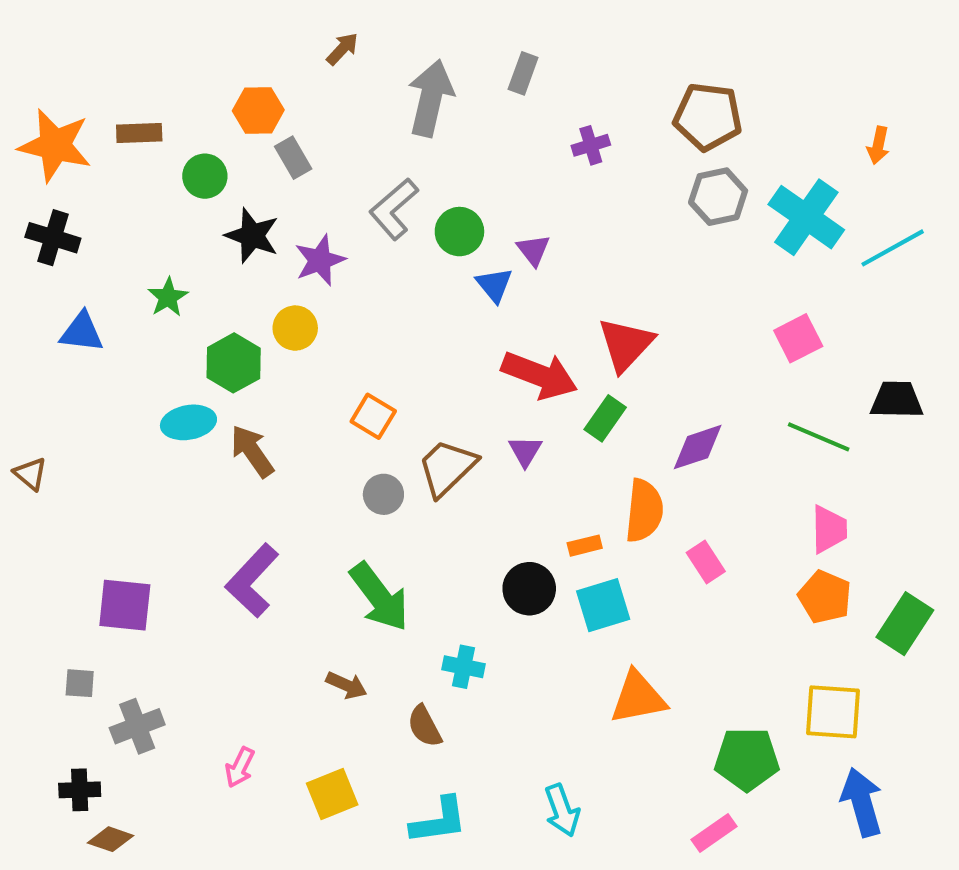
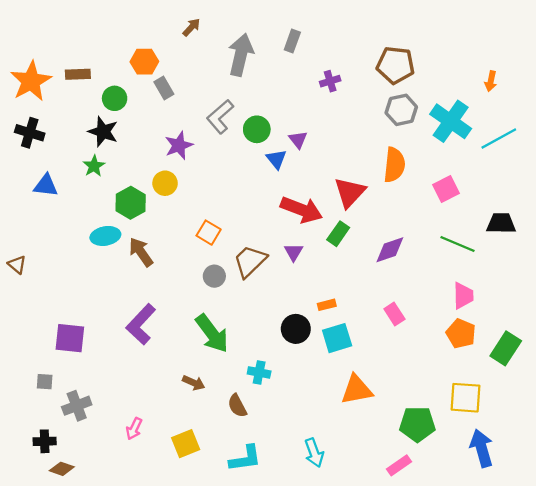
orange star: (55, 145) -> (31, 81), turned 30
black star: (252, 236) -> (103, 132), moved
orange semicircle: (644, 511) -> (394, 165), moved

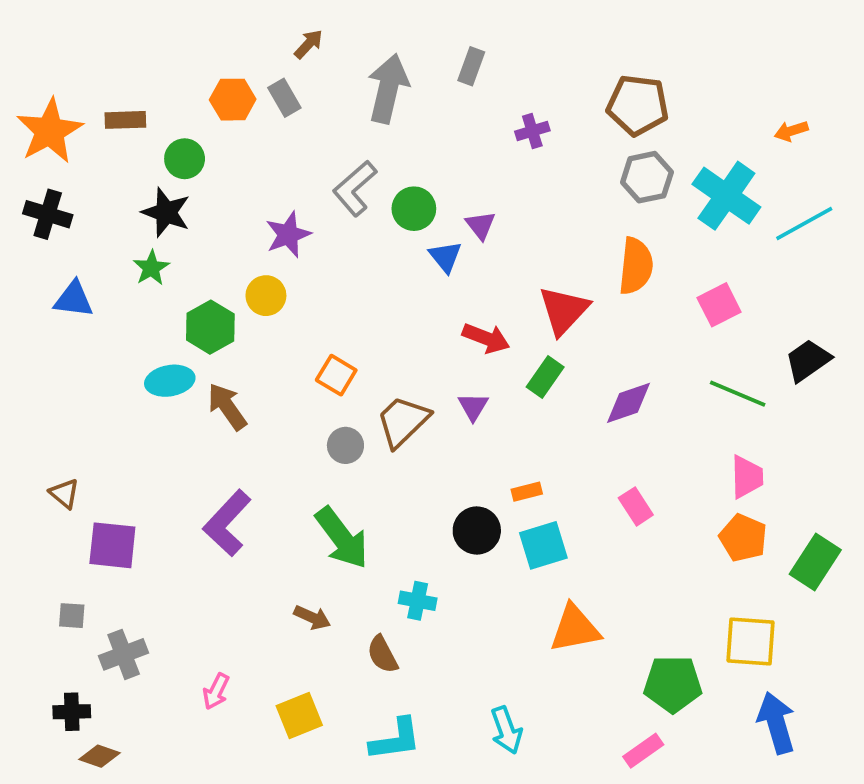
orange arrow: (491, 81) -> (791, 131), turned 60
gray rectangle: (164, 88) -> (284, 98), moved
red arrow: (302, 210) -> (486, 338), size x0.7
black trapezoid: (501, 223) -> (808, 360), turned -36
brown triangle: (17, 265) -> (64, 494), moved

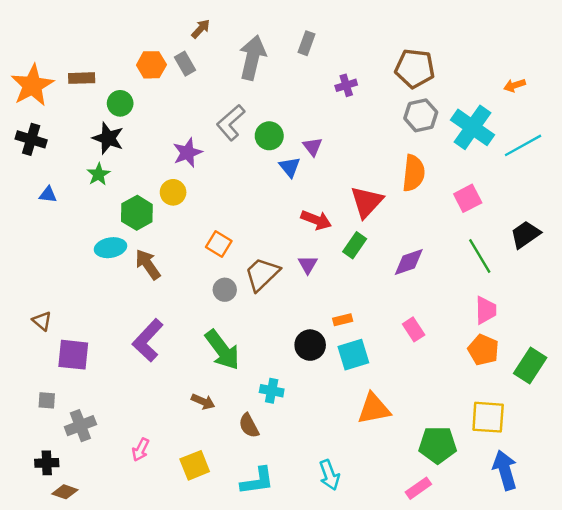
blue triangle: (74, 299) -> (48, 195), size x0.7
green line: (738, 394) -> (480, 256), turned 36

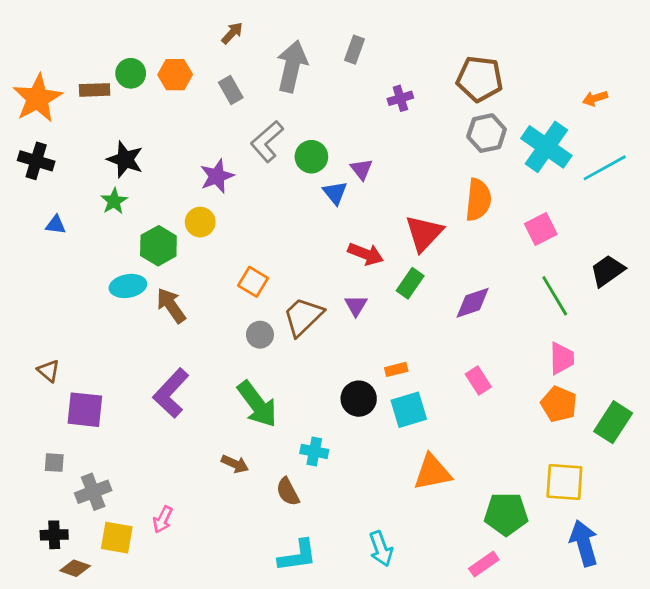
gray rectangle: (185, 64) -> (231, 90), moved
green circle: (120, 103) -> (131, 73), moved
yellow square: (195, 465) -> (117, 538), moved, turned 32

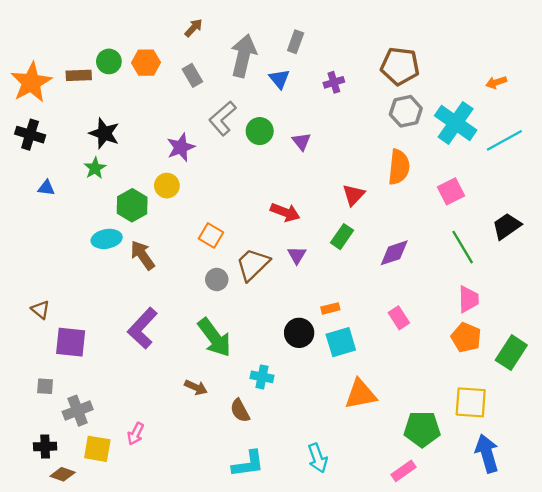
blue triangle: (335, 193) -> (279, 79), moved
red triangle: (424, 233) -> (354, 195), size x0.7
red arrow: (366, 254) -> (285, 212), moved

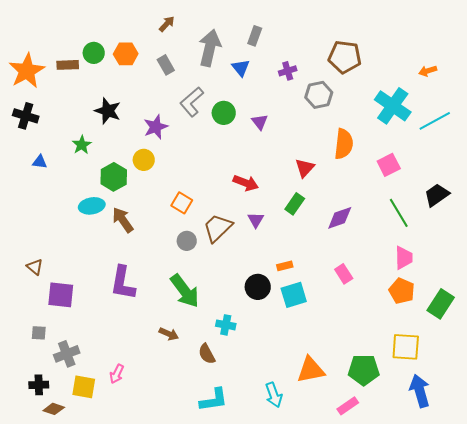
gray hexagon: (406, 111) -> (319, 95), moved
black star: (104, 133) -> (108, 111), moved
purple L-shape: (143, 328) -> (123, 283), turned -33
orange triangle: (361, 394) -> (311, 370), moved

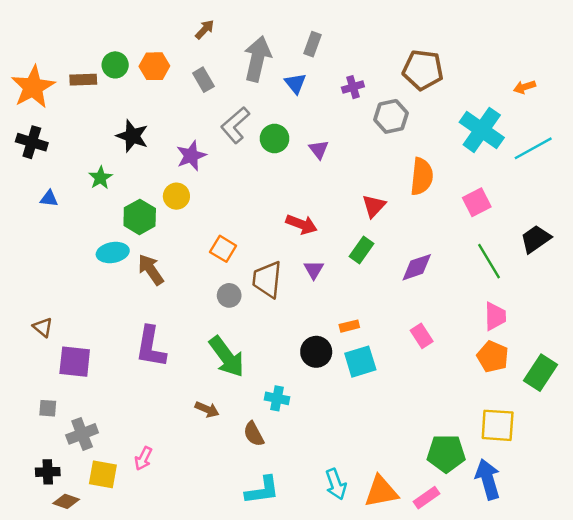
brown trapezoid: (218, 228) -> (267, 279), turned -40
orange triangle: (311, 370) -> (381, 492), moved
blue arrow: (420, 391) -> (488, 479), moved

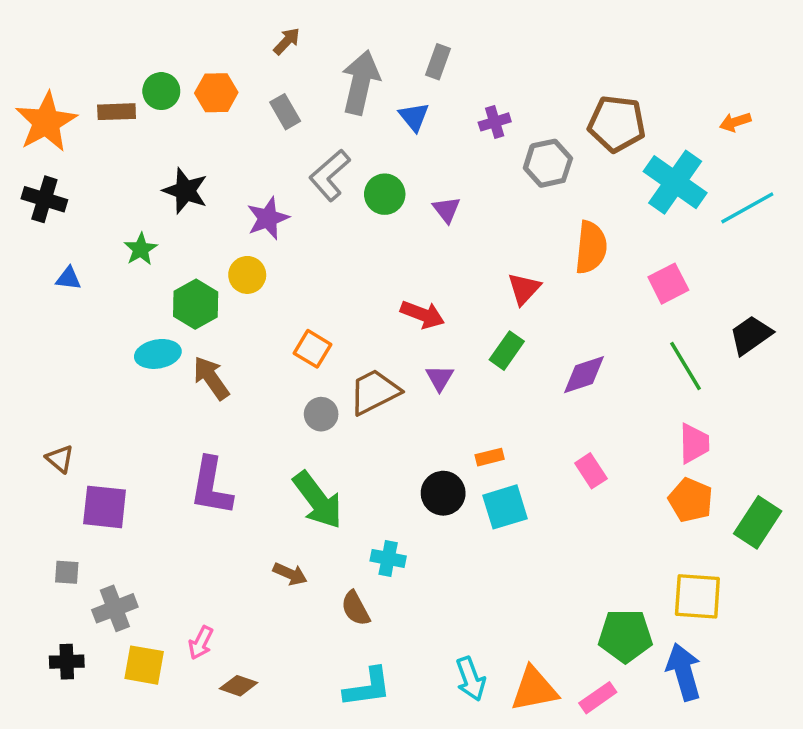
brown pentagon: (423, 70) -> (617, 124), moved
brown trapezoid: (267, 279) -> (374, 392), turned 57
brown diamond: (66, 501) -> (239, 686), moved

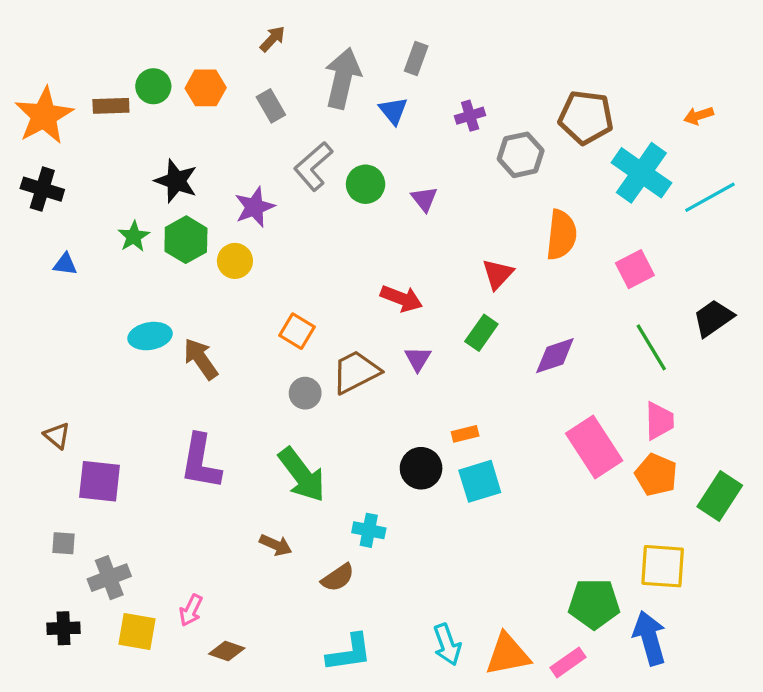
green hexagon: (196, 304) -> (186, 240), moved
pink rectangle: (591, 471) -> (594, 447), moved, size x1.8
brown semicircle: (355, 608) -> (338, 578), turned -96

